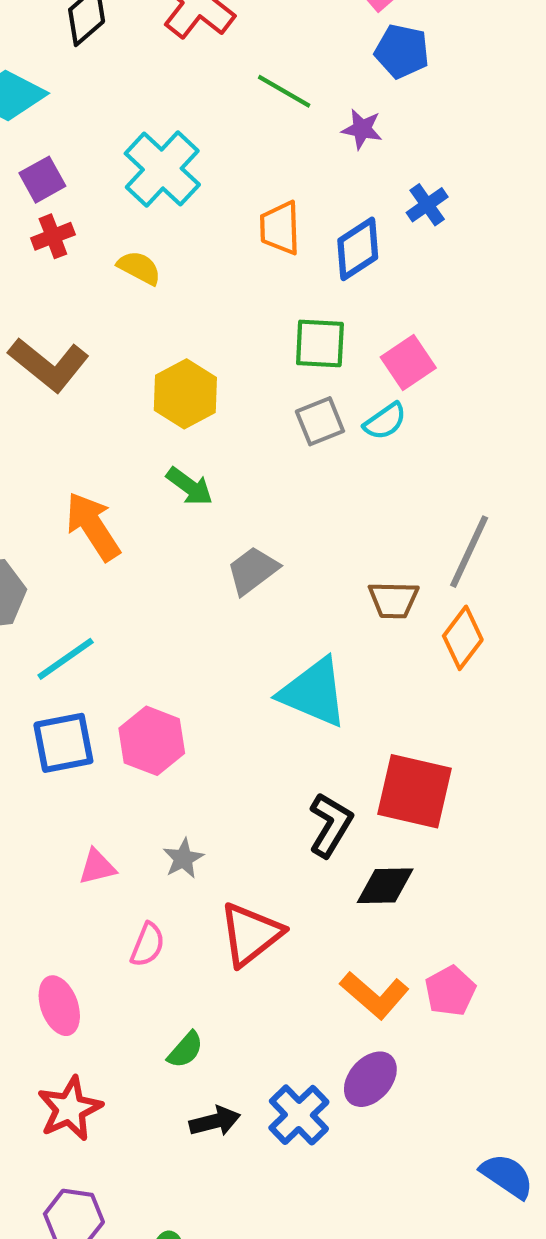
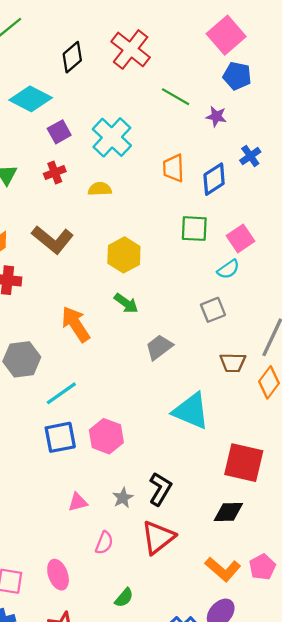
purple square: (42, 180) -> (59, 132), moved
yellow semicircle: (139, 268) -> (100, 189), turned -30
gray square: (320, 421) -> (213, 310), moved
black L-shape: (330, 825) -> (160, 489), moved

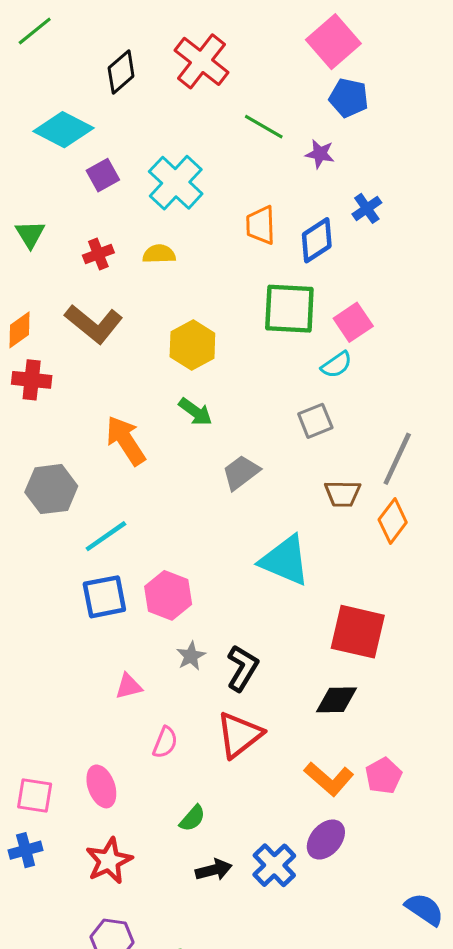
red cross: (55, 173) -> (98, 254), moved
green square: (194, 229) -> (289, 309), size x1.4
gray star: (123, 498) -> (191, 656), moved

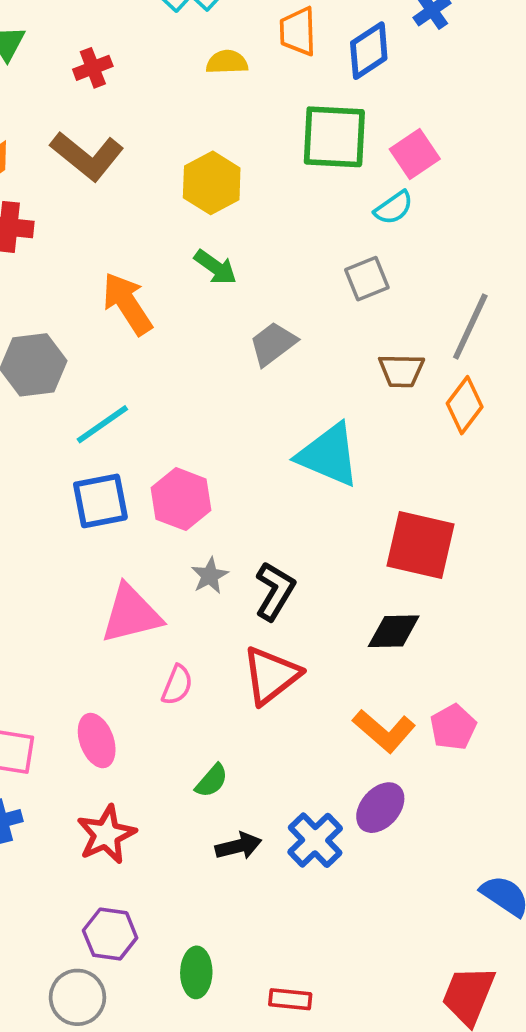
yellow semicircle: (159, 254) -> (227, 62), moved
pink triangle: (129, 686) -> (131, 614), size x1.8

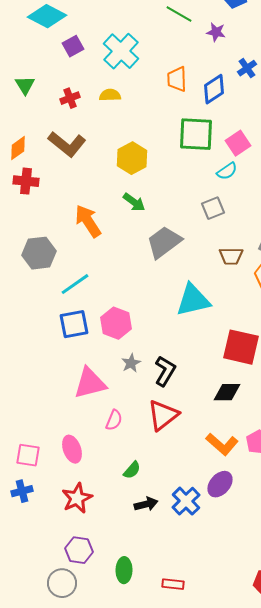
yellow semicircle: (227, 62) -> (110, 95), moved
gray trapezoid: (273, 344) -> (164, 242), size x1.4
cyan triangle: (329, 455) -> (193, 300), turned -36

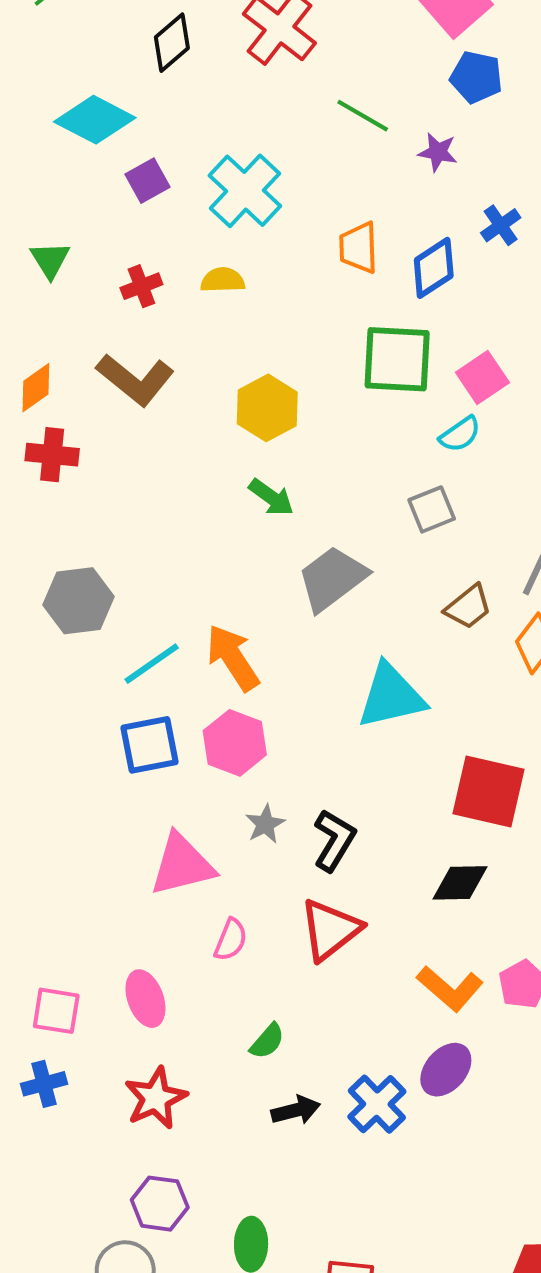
orange arrow: (88, 221) -> (233, 658), moved
brown trapezoid: (231, 256) -> (468, 607), turned -40

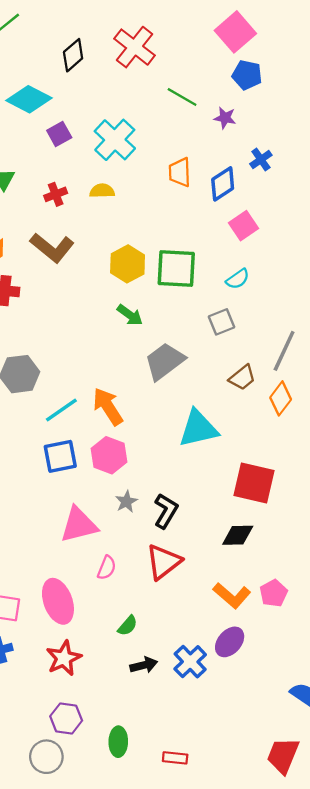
green square: (397, 359) -> (176, 269), moved
pink square: (482, 378) -> (244, 226), moved
pink ellipse: (145, 999) -> (58, 601), size x1.4

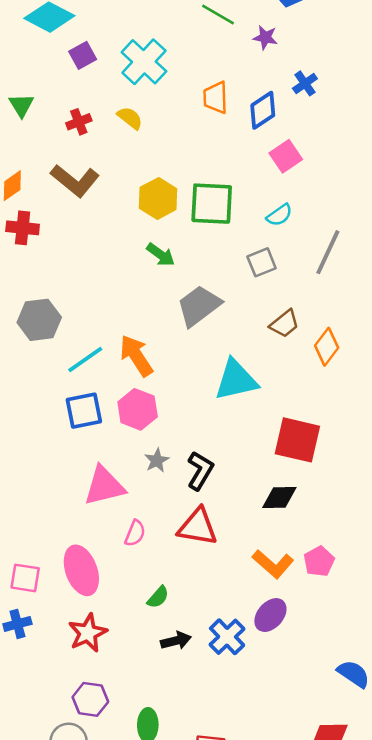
yellow semicircle: (102, 191) -> (130, 118), turned 40
gray line: (284, 351) -> (328, 252), moved
red triangle: (163, 562) -> (198, 527), turned 48

